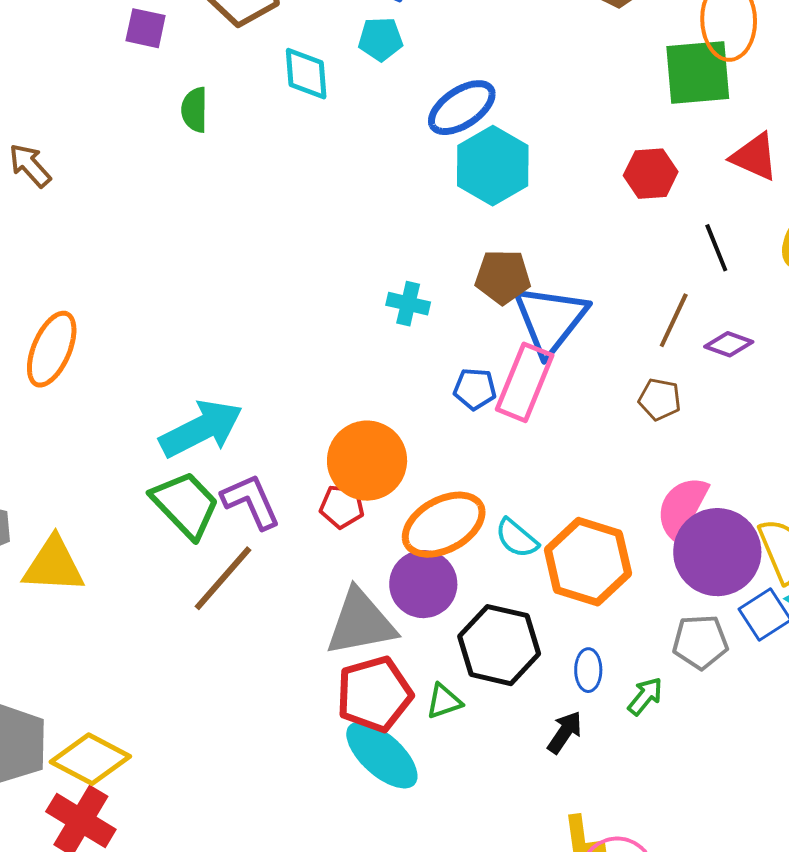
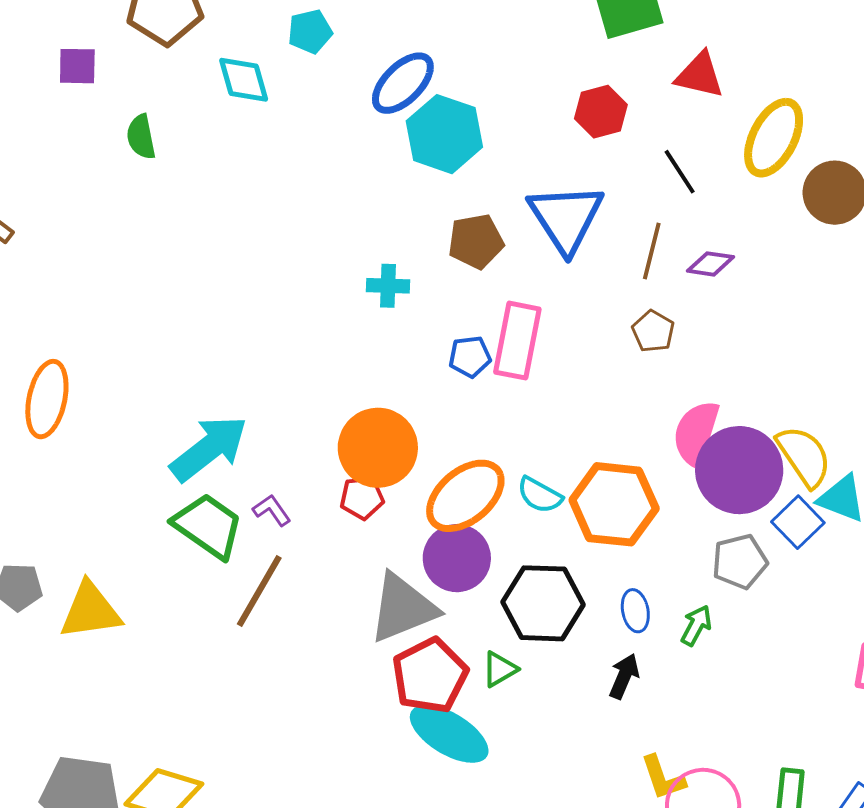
blue triangle: (550, 319) -> (566, 218), moved
brown pentagon: (660, 399) -> (653, 331), turned 30
purple L-shape: (251, 501) -> (272, 510), size x0.6

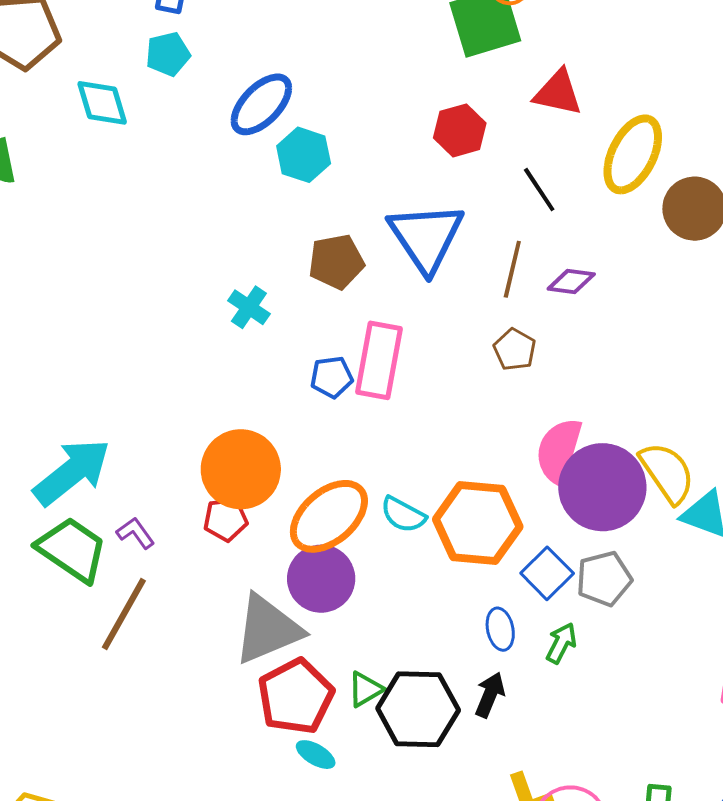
cyan hexagon: (444, 134) -> (304, 155), size x0.7
cyan cross: (388, 286) -> (249, 307), turned 33
blue square: (798, 522) -> (547, 573), moved
black hexagon: (543, 603) -> (418, 709), moved
cyan ellipse: (449, 734) -> (316, 755), size x0.5

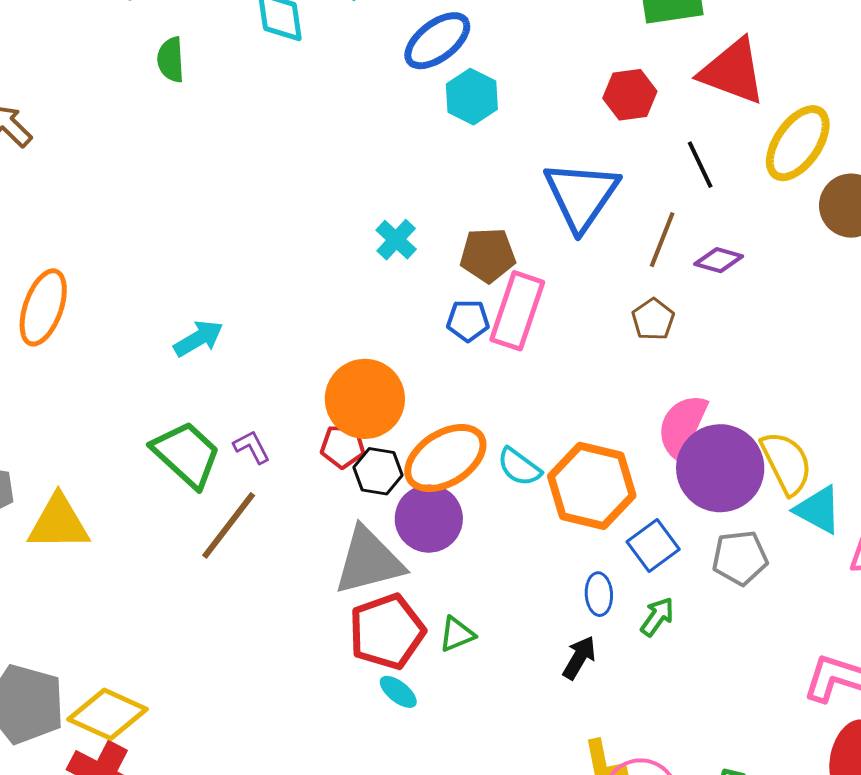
red triangle: (558, 93) -> (733, 71), size x1.4
brown pentagon: (336, 262) -> (488, 255), moved
cyan arrow: (72, 472) -> (198, 339), moved, size x0.6
gray pentagon: (604, 579) -> (740, 558), moved
black hexagon: (418, 709) -> (378, 471), moved, size x0.6

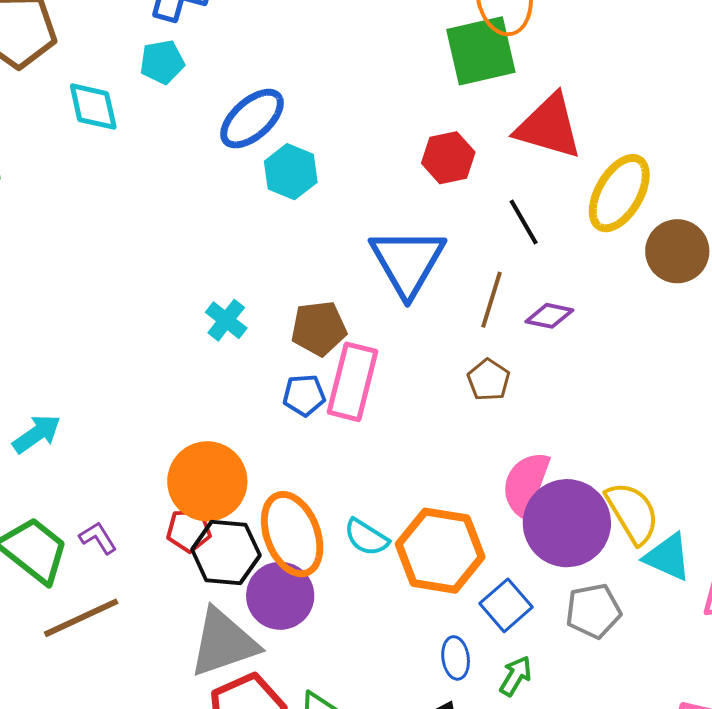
orange ellipse: (445, 458) -> (292, 534), turned -74
black hexagon: (378, 471) -> (226, 552), size x1.4
brown line: (229, 525) -> (81, 618), turned 32

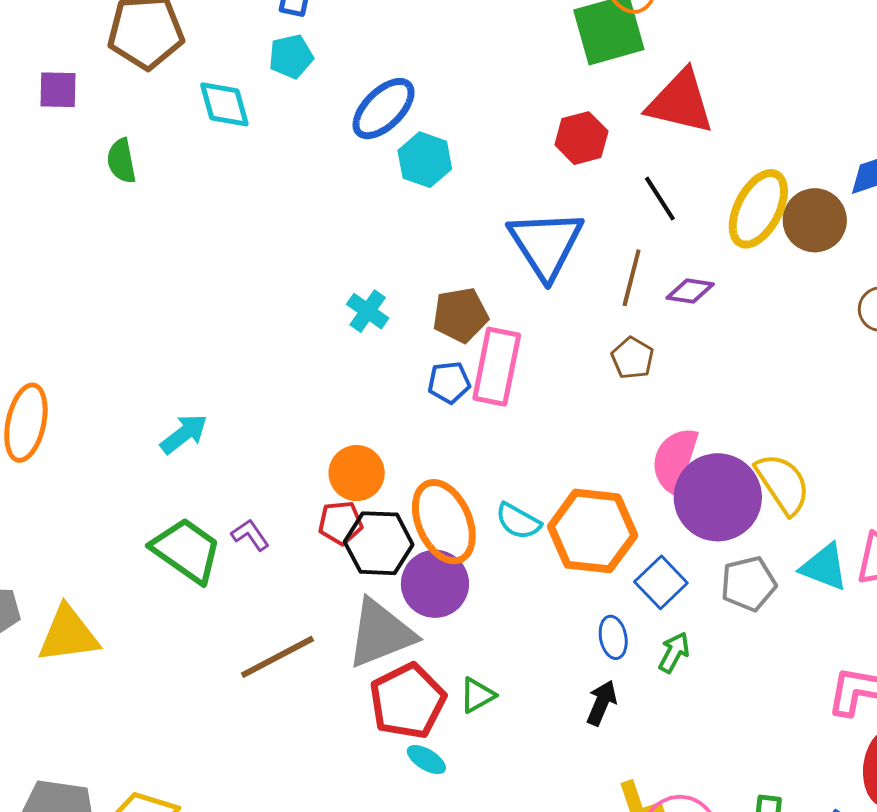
yellow ellipse: (619, 193) -> (758, 209), moved
orange circle: (207, 481) -> (357, 473), size x0.7
cyan triangle: (668, 557) -> (824, 567), moved
brown line: (81, 618) -> (277, 657), moved

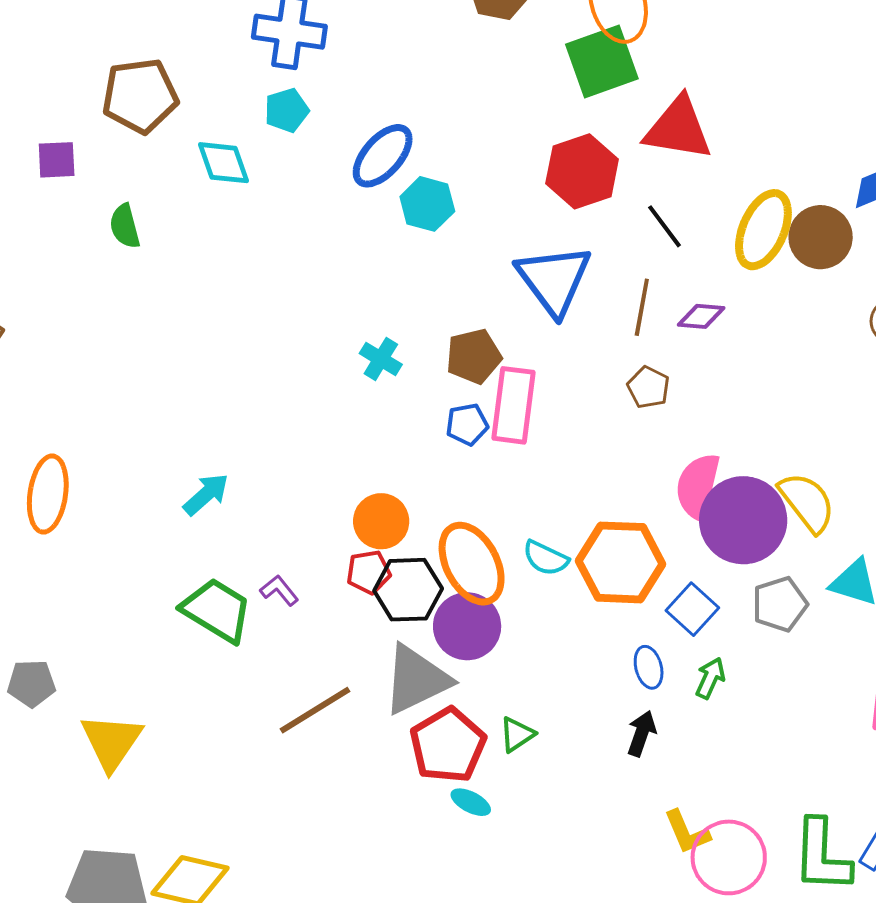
red hexagon: (581, 138) -> (582, 171), size x1.4
yellow triangle: (68, 634) -> (111, 742), moved, turned -44

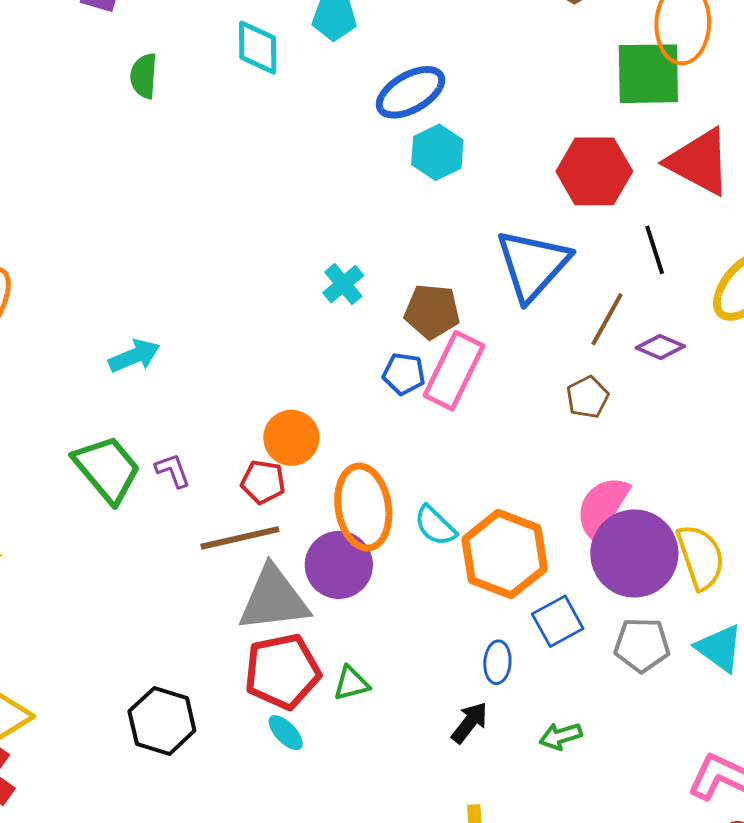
black hexagon: (408, 590) -> (162, 721), moved
green arrow: (710, 678) -> (561, 736), moved, turned -150
brown line: (315, 710) -> (240, 538), moved

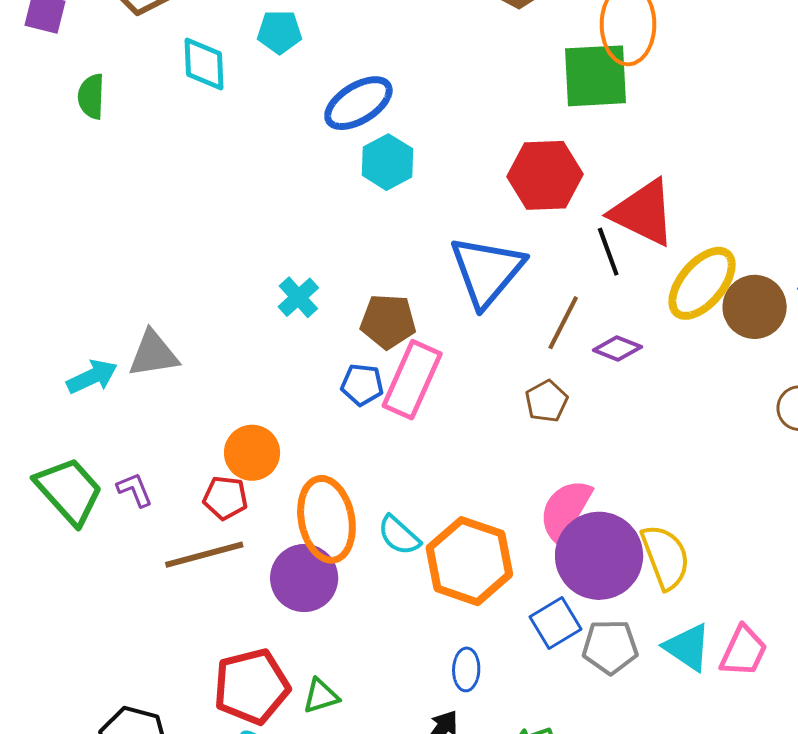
red triangle: (699, 162) -> (643, 213), moved
gray triangle: (274, 599) -> (153, 354), moved, size x0.7
blue square: (558, 621) -> (556, 623), moved

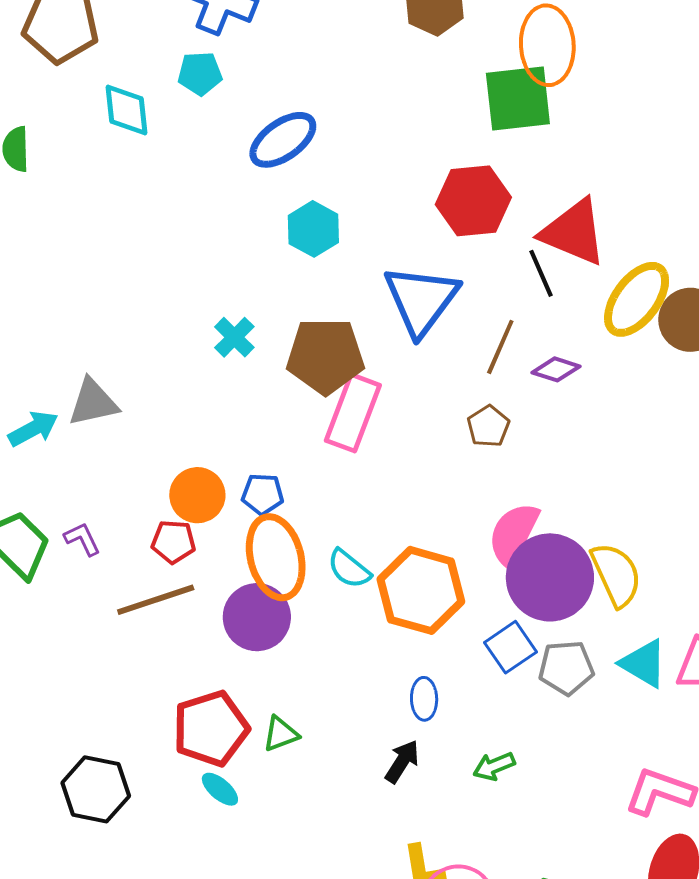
cyan hexagon: (387, 162) -> (313, 229), moved
brown pentagon: (388, 321) -> (325, 356), size x1.4
blue pentagon: (362, 385) -> (263, 494), moved

